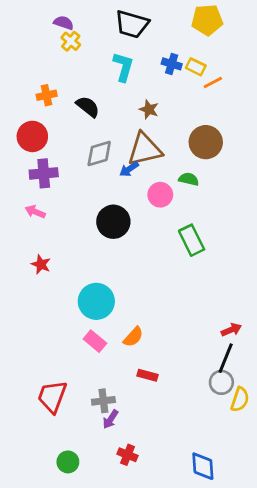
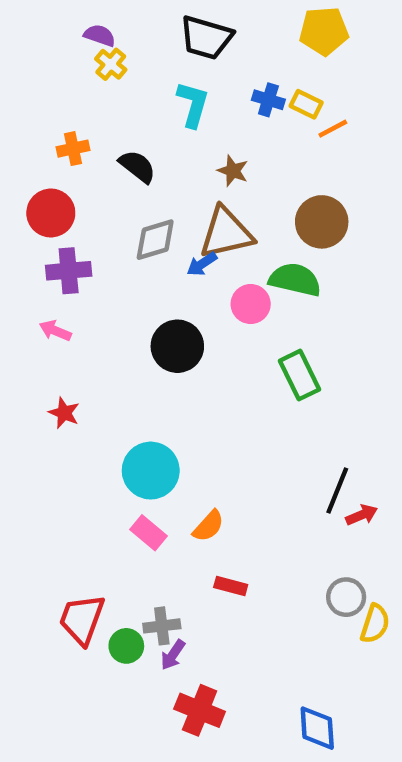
green semicircle: (189, 179) -> (295, 280), size x1.6
black line: (226, 358) -> (337, 491), moved
red cross: (128, 455) -> (200, 710), size x1.5
green circle: (68, 462) -> (126, 646), moved

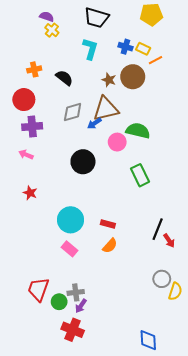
brown circle: (322, 222) -> (133, 77), moved
red arrow: (362, 515) -> (169, 241), turned 80
orange semicircle: (208, 526) -> (110, 246), moved
red rectangle: (231, 586) -> (108, 224), moved
red cross: (200, 710) -> (73, 330), moved

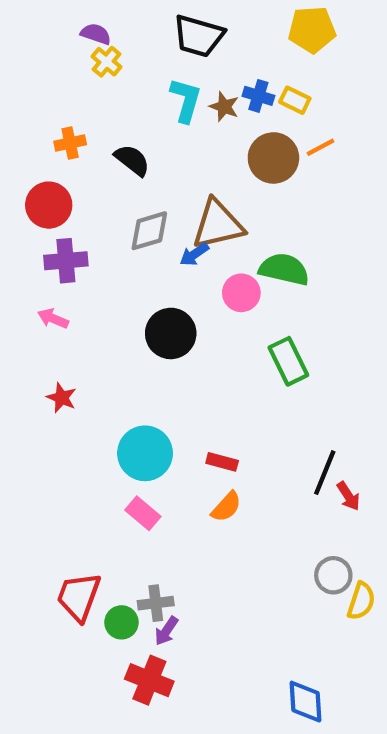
orange line: (156, 60) -> (321, 147), moved
brown star: (109, 80) -> (224, 107), moved

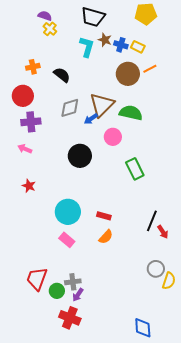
brown star: (224, 107) -> (105, 40), moved
brown triangle: (218, 224) -> (102, 105), turned -32
green semicircle: (284, 269) -> (131, 113), moved

